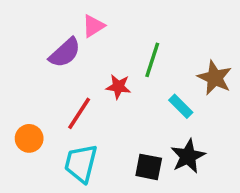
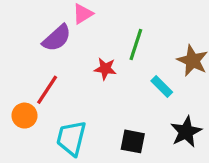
red line: (79, 113) -> (47, 90), moved
black star: (188, 156) -> (186, 132), moved

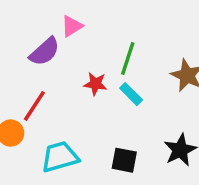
cyan rectangle: (162, 86) -> (131, 94), moved
cyan trapezoid: (71, 138) -> (60, 157), turned 60

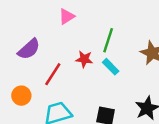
purple semicircle: (45, 52) -> (29, 49), moved
red line: (34, 106) -> (53, 74), moved

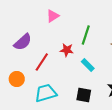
cyan rectangle: (111, 67) -> (88, 65), moved

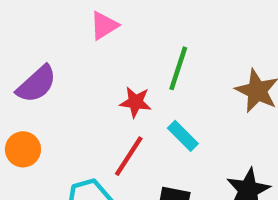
red line: (42, 62) -> (129, 156), moved
orange circle: (17, 79) -> (23, 149), moved

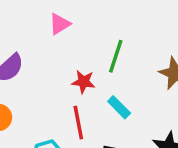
red line: (129, 156) -> (78, 123), turned -44

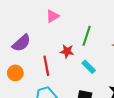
red line: (78, 123) -> (46, 66), moved

